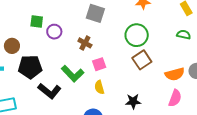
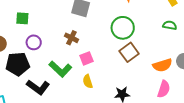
purple circle: (54, 32) -> (34, 42), moved

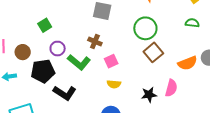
green square: (22, 18) -> (45, 25), turned -32
green L-shape: (60, 69) -> (79, 62), moved
yellow semicircle: (88, 81) -> (114, 84), turned -64
pink semicircle: (164, 89) -> (171, 88), moved

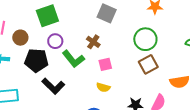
green square: (45, 25) -> (47, 16), size x1.6

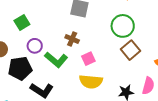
green square: (47, 16) -> (22, 23), size x0.7
yellow semicircle: (103, 87) -> (91, 82), size x1.6

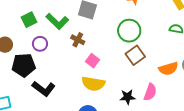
pink square: (88, 59) -> (93, 61), turned -32
green L-shape: (56, 60) -> (57, 21), moved

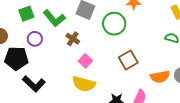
green circle: (129, 31) -> (114, 24), moved

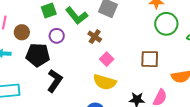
green circle: (114, 24) -> (166, 24), moved
brown square: (128, 60) -> (150, 59), turned 30
black L-shape: (34, 84) -> (55, 81), turned -100

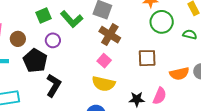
brown cross: (95, 37) -> (110, 35), moved, size x1.5
black pentagon: (38, 55) -> (35, 61), turned 30

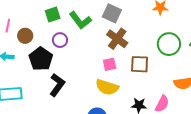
green circle: (162, 22) -> (169, 44), moved
brown square: (147, 58) -> (140, 64), moved
pink square: (104, 61) -> (110, 64), turned 32

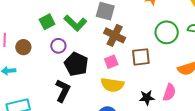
black pentagon: (41, 59) -> (76, 64), moved

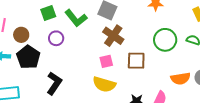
black pentagon: (76, 64) -> (28, 57), moved

